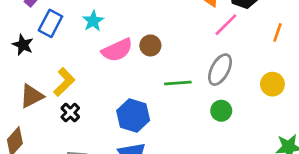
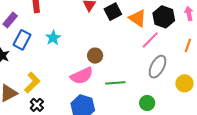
pink semicircle: (117, 50) -> (82, 76), moved
gray ellipse: (220, 70) -> (157, 67), moved

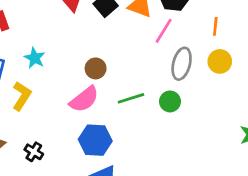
yellow L-shape: (32, 83) -> (22, 96), moved
yellow circle: (184, 83) -> (220, 61), moved
green circle: (147, 103) -> (170, 101), moved

